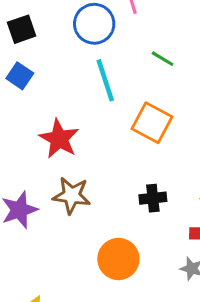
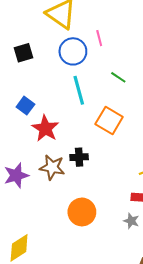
blue square: (20, 76) -> (25, 106), moved
black cross: (153, 198) -> (79, 157), moved

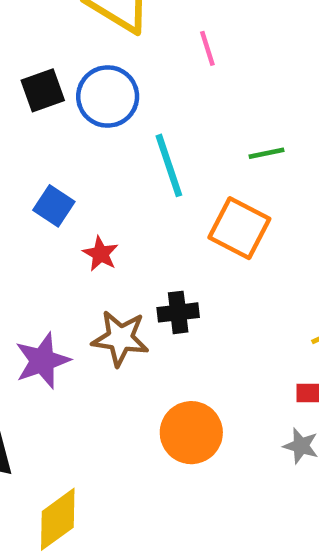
blue circle: (73, 51) -> (108, 96), moved
green line: (118, 77) -> (266, 153), moved, turned -42
red star: (45, 128) -> (101, 254), size x0.6

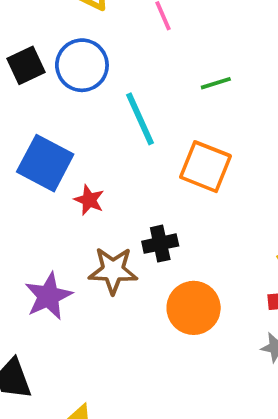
green line: (266, 153) -> (216, 83), moved
blue square: (54, 206) -> (45, 163), size x1.6
orange circle: (191, 433) -> (194, 308), moved

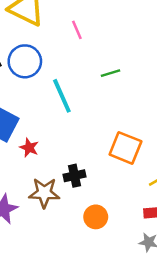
orange square: (206, 167) -> (125, 148), moved
orange circle: (194, 308) -> (96, 217), size x0.7

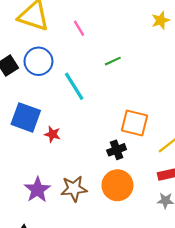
black cross: (75, 176) -> (117, 150), moved
brown star: (44, 193) -> (74, 189), moved
orange circle: (96, 217) -> (117, 185), size x1.5

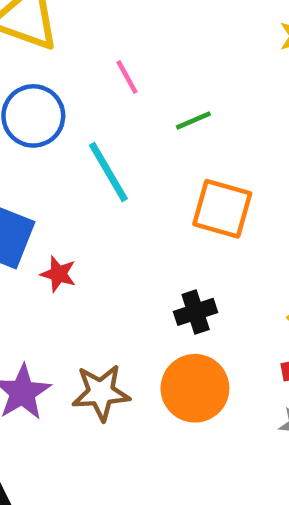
pink line: (79, 28) -> (127, 77), moved
orange square: (134, 123) -> (222, 209), moved

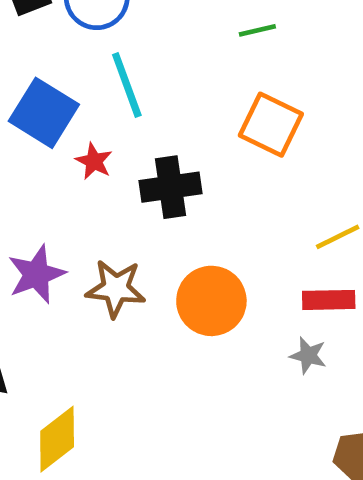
cyan line: (108, 172) -> (127, 85), moved
black cross: (196, 312) -> (170, 187), moved, size x1.4

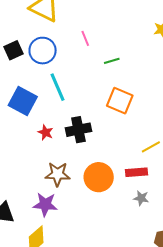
red star: (94, 161) -> (46, 132), moved
purple star: (36, 274) -> (45, 204), moved, turned 30
red rectangle: (329, 300) -> (137, 172), moved

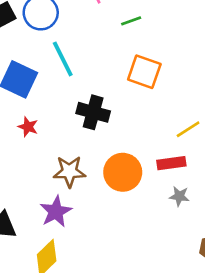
black cross: (78, 130) -> (93, 112), turned 30
red star: (46, 132) -> (28, 127), moved
purple star: (45, 204) -> (56, 212), turned -30

